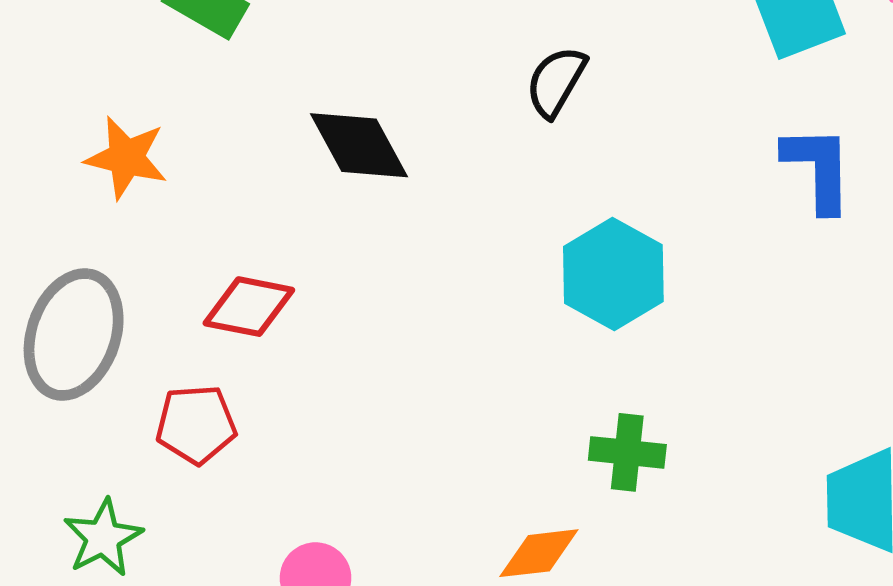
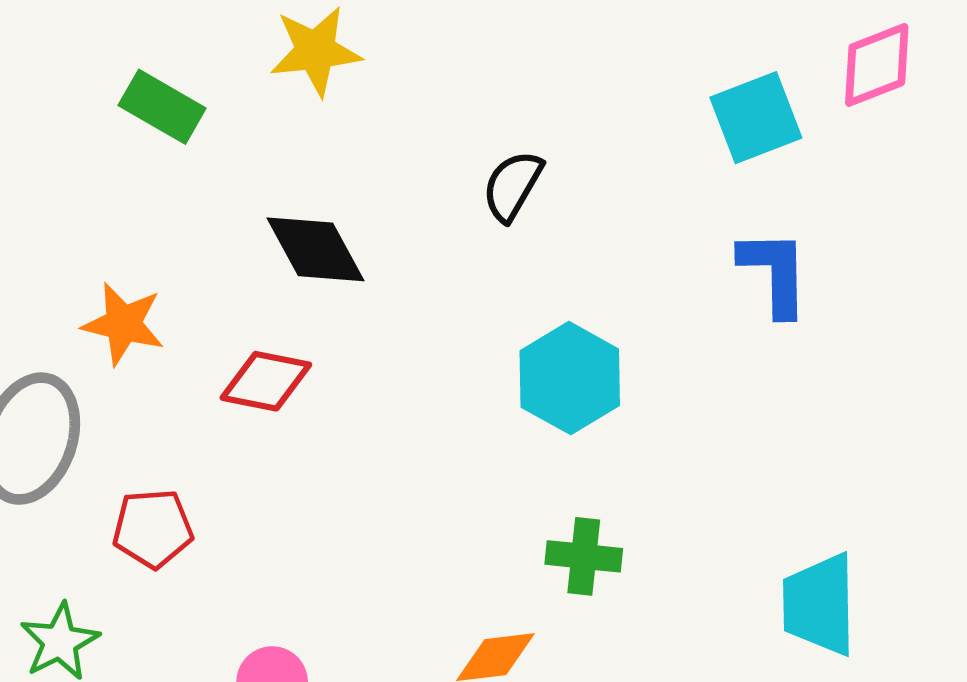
orange star: (126, 158) -> (123, 324), moved
red diamond: (249, 307) -> (266, 381), moved

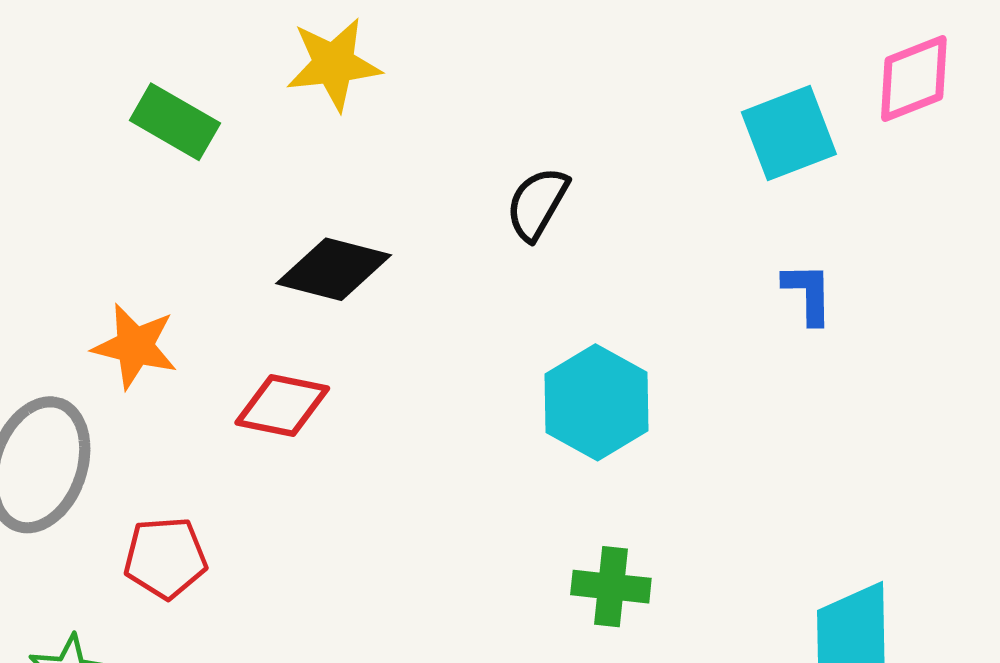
black diamond: (316, 249) -> (334, 269), turned -47
blue L-shape: (774, 273) -> (808, 293), size x0.7

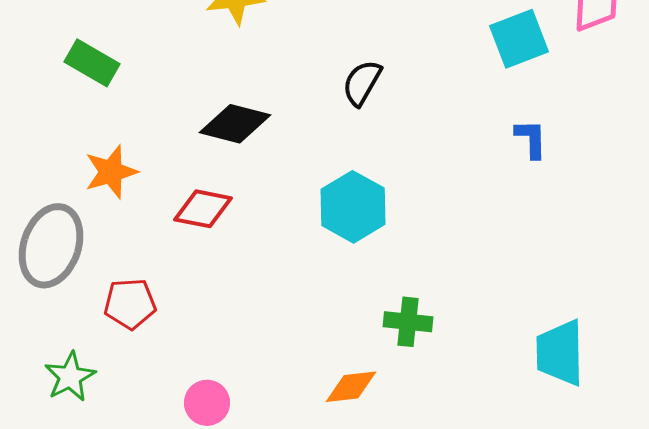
green rectangle: (175, 122) -> (92, 63), moved
orange star: (135, 346) -> (111, 172), turned -30
cyan hexagon: (597, 402) -> (353, 207), moved

